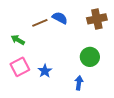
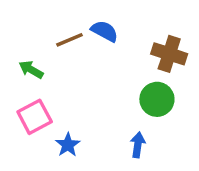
brown cross: (97, 19) -> (169, 54), moved, turned 30
blue star: (45, 71) -> (68, 145), moved

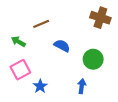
blue semicircle: (105, 31) -> (62, 46), moved
brown cross: (169, 54) -> (100, 18), moved

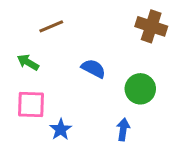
brown line: (41, 24) -> (51, 26), moved
pink square: (20, 70) -> (31, 104), turned 30

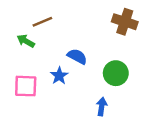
green arrow: (28, 62) -> (26, 41), moved
blue star: (61, 129) -> (59, 76), moved

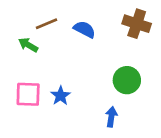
blue semicircle: (77, 56) -> (85, 29), moved
blue star: (59, 76) -> (61, 96), moved

